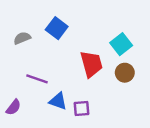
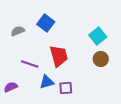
red trapezoid: (91, 64) -> (59, 56), moved
blue triangle: (58, 101) -> (47, 82), turned -35
purple semicircle: (13, 107) -> (11, 87), turned -152

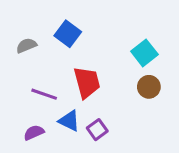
blue triangle: (47, 82) -> (69, 121), turned 42
purple semicircle: (11, 87) -> (34, 133), moved
purple square: (66, 88) -> (97, 130), turned -32

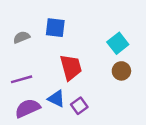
blue square: (68, 34) -> (55, 28), turned -30
purple line: (44, 94) -> (22, 79), moved, turned -35
purple semicircle: (34, 133) -> (28, 108), size x1.5

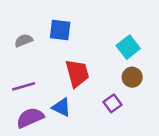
purple square: (79, 106) -> (113, 103), moved

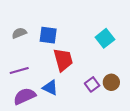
blue square: (60, 30) -> (48, 35), moved
brown circle: (132, 77) -> (111, 82), moved

